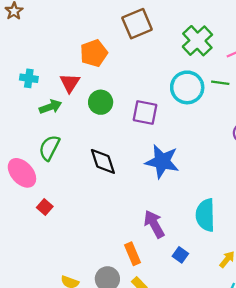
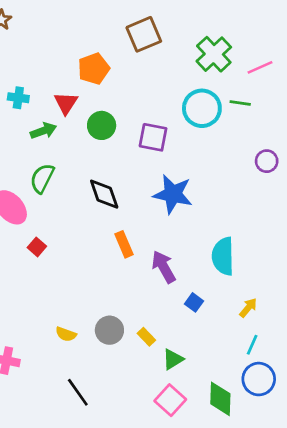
orange rectangle: (132, 254) -> (124, 244), moved

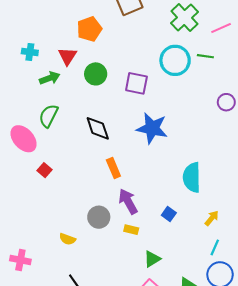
purple arrow: (164, 267) -> (128, 201), moved
gray circle: (109, 330) -> (99, 217), moved
yellow rectangle: (146, 337) -> (131, 230), moved, turned -32

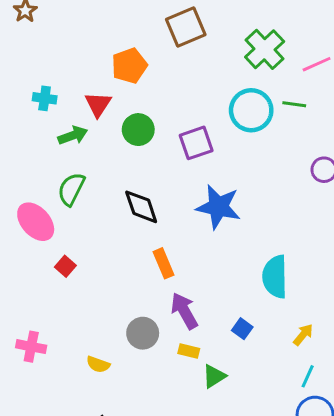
purple square: (136, 83) -> (196, 143), turned -30
green triangle: (152, 259) -> (214, 376), moved
pink cross: (20, 260) -> (31, 347), moved

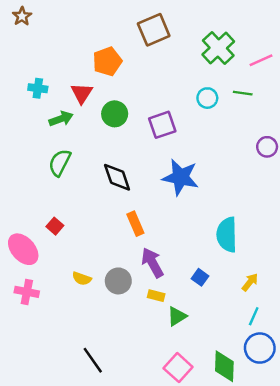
cyan circle: (251, 110) -> (207, 98), size x0.6
pink ellipse: (36, 222) -> (23, 249), moved
yellow semicircle: (98, 364) -> (82, 278), moved

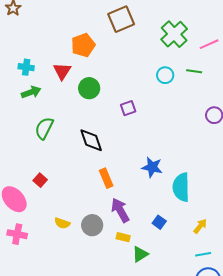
green arrow: (61, 119) -> (31, 92), moved
purple square: (162, 125) -> (128, 108), moved, size x0.7
blue star: (180, 177) -> (152, 167), moved, size x0.7
cyan line: (254, 316) -> (203, 254), turned 56

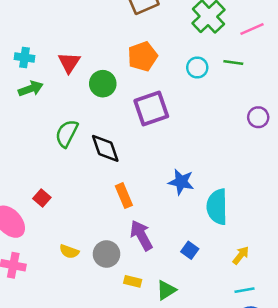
orange pentagon: (83, 45) -> (143, 56), moved
purple square: (128, 108) -> (151, 109), size x1.8
green semicircle: (44, 128) -> (67, 133), moved
yellow rectangle: (123, 237) -> (133, 281), moved

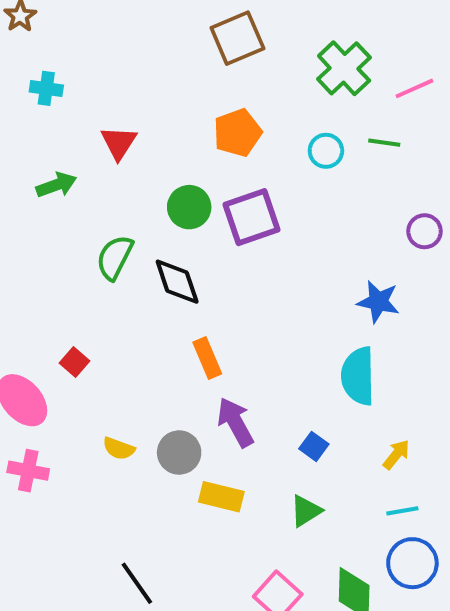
cyan cross: (24, 58) -> (46, 88), moved
green circle: (103, 84) -> (189, 207), moved
blue star: (181, 182) -> (378, 302), moved
yellow rectangle: (133, 281) -> (221, 497), size x1.5
green triangle: (166, 290) -> (306, 511), moved

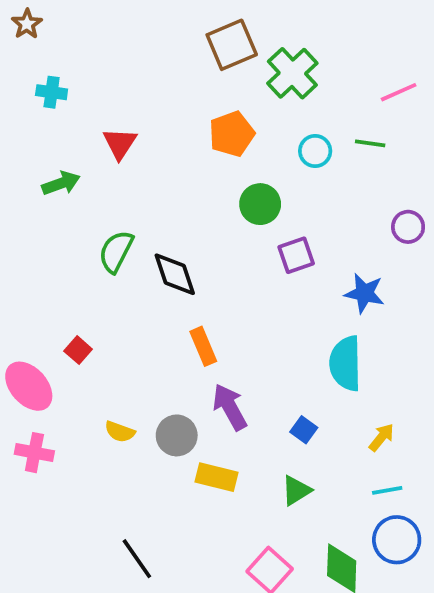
green cross: (344, 68) -> (292, 73), moved
green circle: (189, 207) -> (260, 204), moved
purple square: (252, 217) -> (296, 255), moved, size x0.7

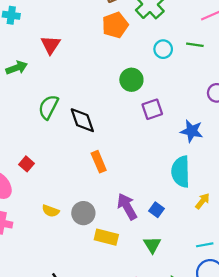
orange pentagon: (232, 134) -> (115, 25), moved
purple arrow: (230, 407) -> (127, 207), moved
yellow arrow: (381, 437) -> (203, 201), moved
green triangle: (296, 490) -> (152, 245), turned -30

